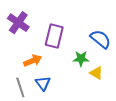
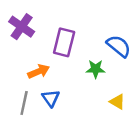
yellow triangle: (96, 73) -> (117, 102), moved
gray line: (20, 87) -> (24, 103), turned 30

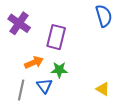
blue semicircle: (119, 46) -> (104, 16), moved, turned 35
green star: (96, 69) -> (59, 70), moved

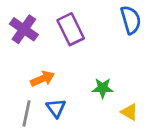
purple rectangle: (56, 37) -> (71, 29), moved, turned -40
green star: (59, 70) -> (103, 88), moved

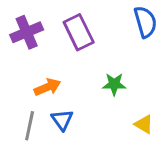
purple cross: (24, 29) -> (27, 32), turned 32
green star: (103, 88) -> (114, 84), moved

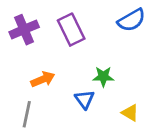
blue semicircle: (145, 22) -> (132, 20), turned 76
blue triangle: (62, 120) -> (85, 99), moved

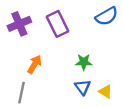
orange arrow: (43, 79) -> (35, 64), turned -36
blue triangle: (85, 99) -> (83, 87), moved

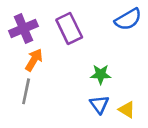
orange arrow: (35, 64) -> (34, 60), moved
gray line: (22, 93) -> (26, 91), moved

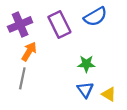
blue semicircle: (128, 19) -> (95, 17), moved

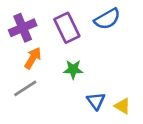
green star: (86, 64) -> (73, 69), moved
gray line: (22, 78) -> (25, 88), turned 45

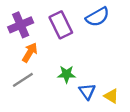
green star: (73, 69) -> (67, 74), moved

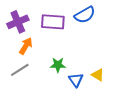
purple rectangle: (61, 25) -> (53, 22), turned -60
yellow triangle: (111, 96) -> (98, 75), moved

